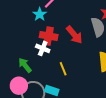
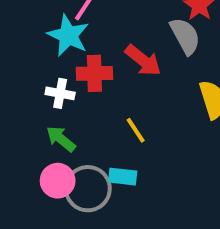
cyan star: (40, 14) -> (68, 35), size x1.5
white cross: (43, 48) -> (60, 93), moved

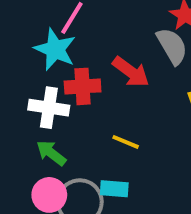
white cross: (60, 93) -> (49, 108), size x1.4
yellow line: (136, 130) -> (126, 142), turned -32

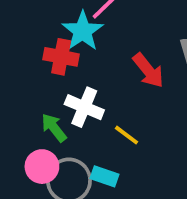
red cross: (83, 86) -> (61, 57), moved
white cross: (49, 108) -> (84, 107), moved

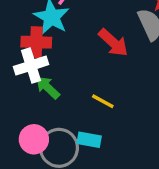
white cross: (84, 107) -> (31, 66), moved, turned -32
green arrow: (54, 128) -> (48, 87), moved

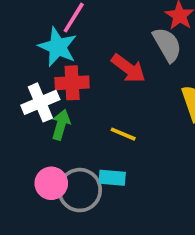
red cross: (36, 42) -> (72, 83), moved
green arrow: (48, 87) -> (61, 125), turned 68

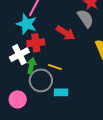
yellow line: (123, 134) -> (55, 67), moved
pink circle: (51, 183) -> (18, 99), moved
gray circle: (80, 190) -> (41, 80), moved

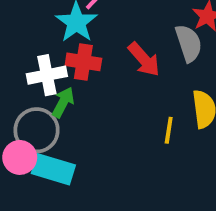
yellow line: (55, 67) -> (169, 130), moved, turned 64
gray circle: (41, 80) -> (37, 130), moved
cyan rectangle: (61, 92) -> (53, 169), moved, size x1.5

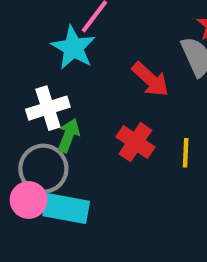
red cross: (83, 62) -> (135, 142), moved, turned 32

